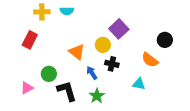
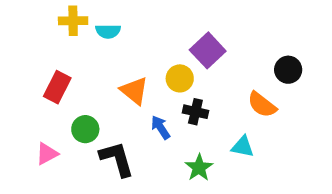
cyan semicircle: (67, 11) -> (108, 31), moved
red rectangle: (30, 40) -> (57, 87), moved
green star: (97, 96) -> (199, 168), moved

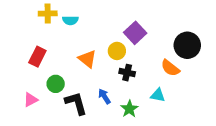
black circle: (288, 70) -> (187, 45), size x1.5
blue arrow: (160, 127) -> (104, 96), moved

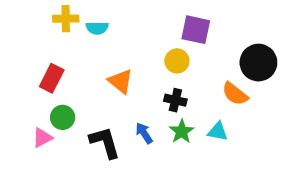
purple square: (135, 33) -> (196, 30), moved, turned -35
yellow circle: (117, 51) -> (177, 61), moved
green circle: (56, 84) -> (63, 117), moved
green star: (129, 109) -> (182, 131), moved

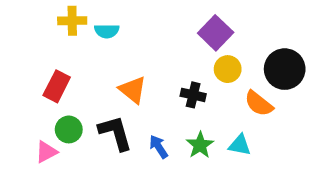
purple square: (196, 30) -> (216, 33), turned 32
yellow circle: (177, 61) -> (228, 69), moved
black cross: (175, 100) -> (193, 95), moved
black L-shape: (105, 142) -> (115, 133), moved

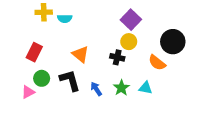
yellow circle: (228, 69) -> (129, 42), moved

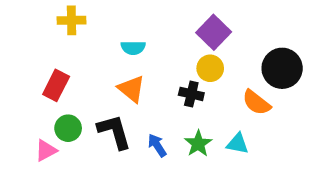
cyan semicircle: (65, 19) -> (133, 48), moved

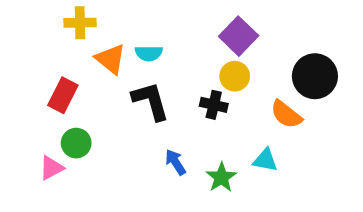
orange triangle: (131, 89) -> (111, 59), moved
black L-shape: (114, 132) -> (151, 101), moved
green star: (198, 144) -> (221, 177), moved

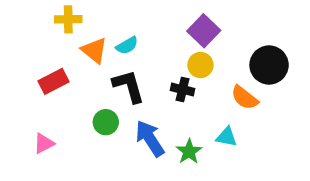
cyan semicircle: (149, 53) -> (127, 45), turned -30
red rectangle: (63, 95) -> (54, 81), turned 36
green circle: (76, 143) -> (106, 122), moved
blue arrow: (175, 162) -> (150, 138), size x1.6

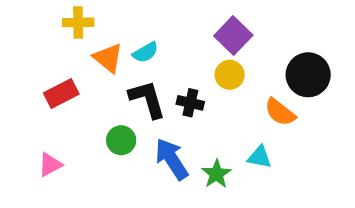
black cross: (183, 90) -> (190, 103), moved

